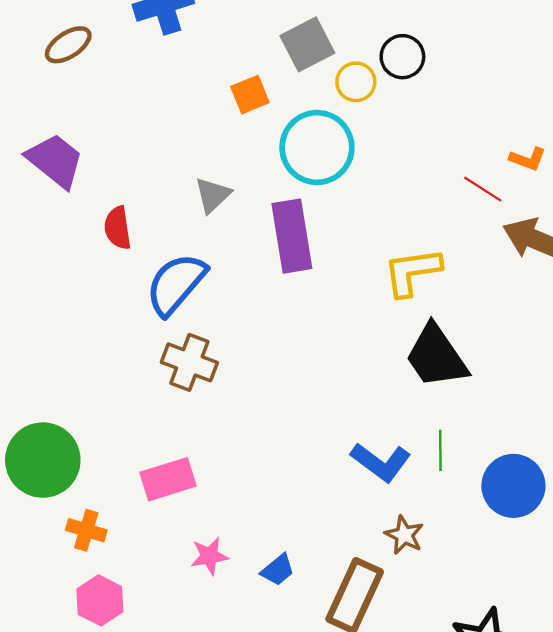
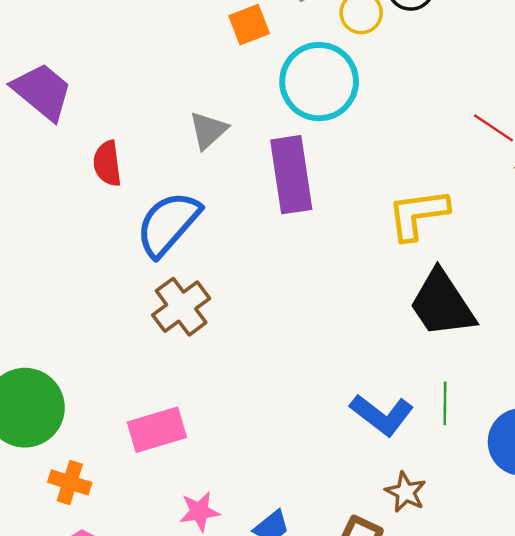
brown cross: (189, 362) -> (181, 307), turned 32

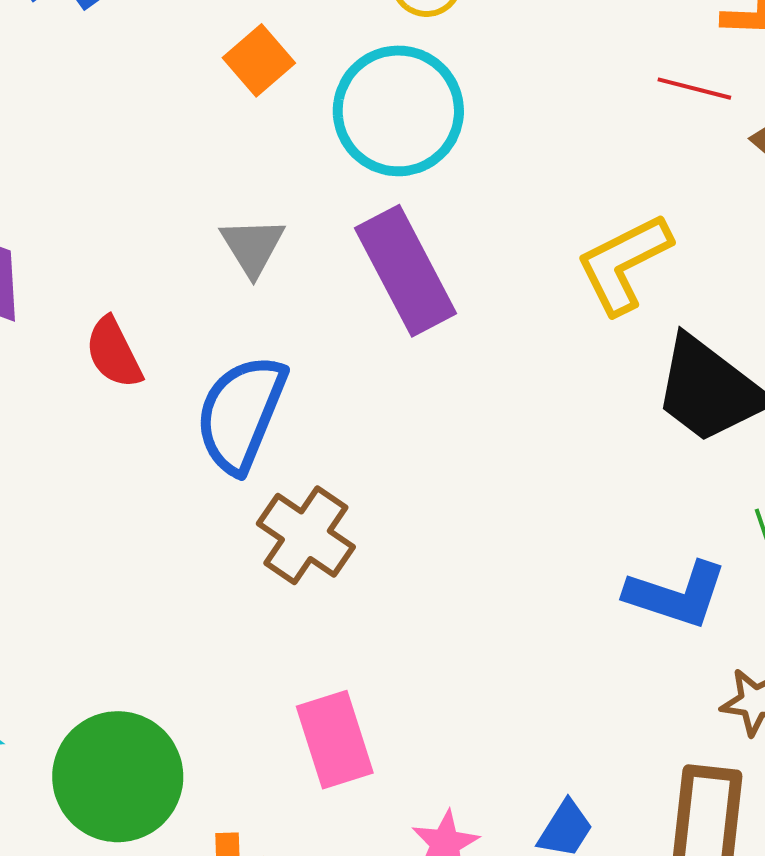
pink rectangle: (157, 430) -> (335, 740), turned -72

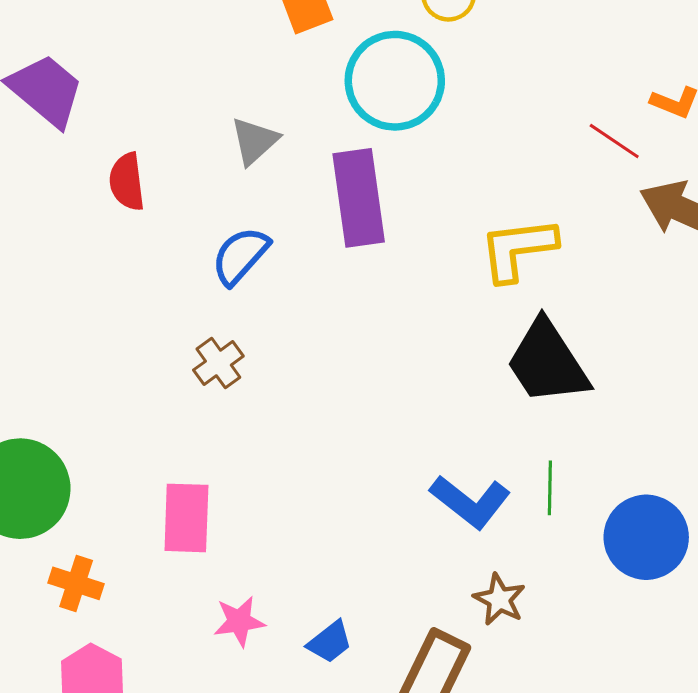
blue semicircle: (241, 414) -> (240, 256), moved, size x0.7
brown cross: (306, 535) -> (218, 363), size x0.7

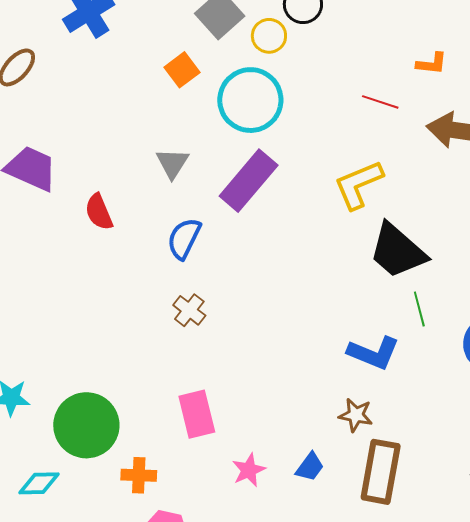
red line: (614, 141) -> (380, 102), moved
purple rectangle: (359, 198) -> (249, 181), turned 64
green line: (550, 488) -> (419, 309), moved
brown star: (499, 599) -> (356, 415), moved

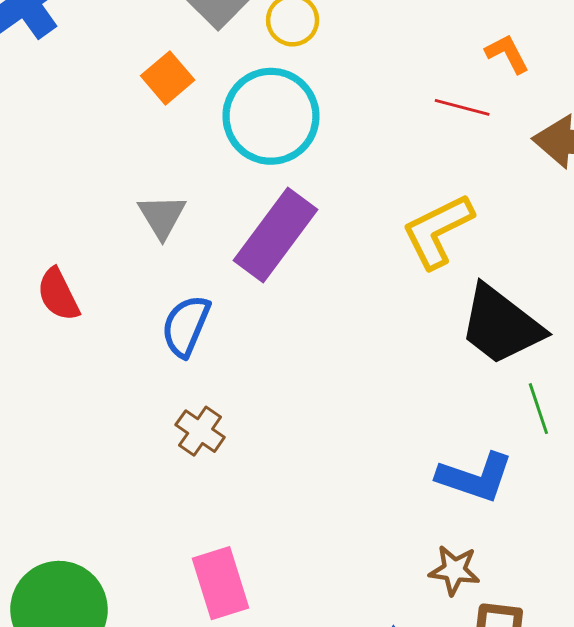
orange L-shape: (432, 64) -> (507, 54), moved, turned -120

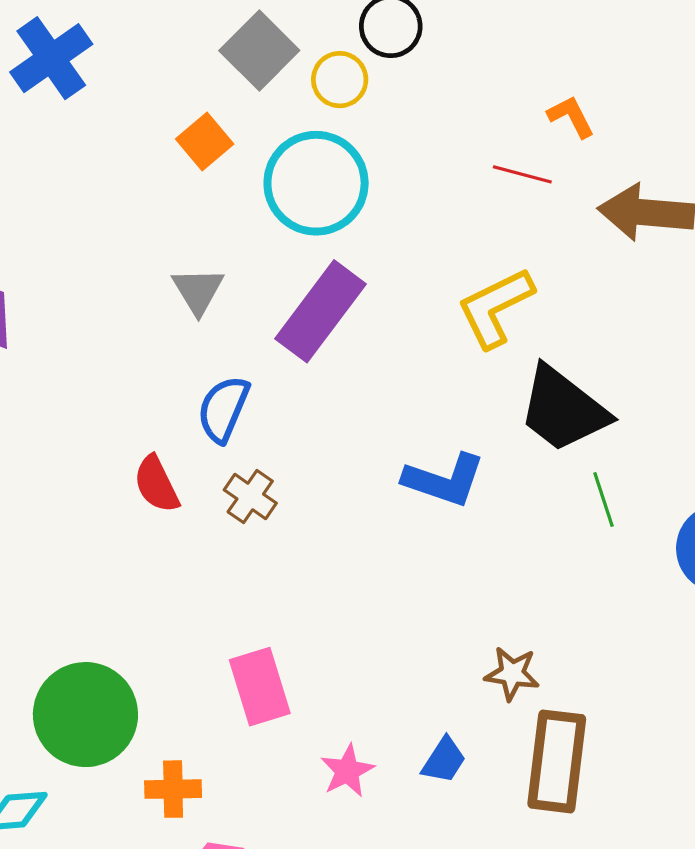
red semicircle: (58, 295) -> (156, 484), moved
brown cross: (200, 431) -> (250, 497), moved
blue L-shape: (475, 477) -> (444, 480), moved

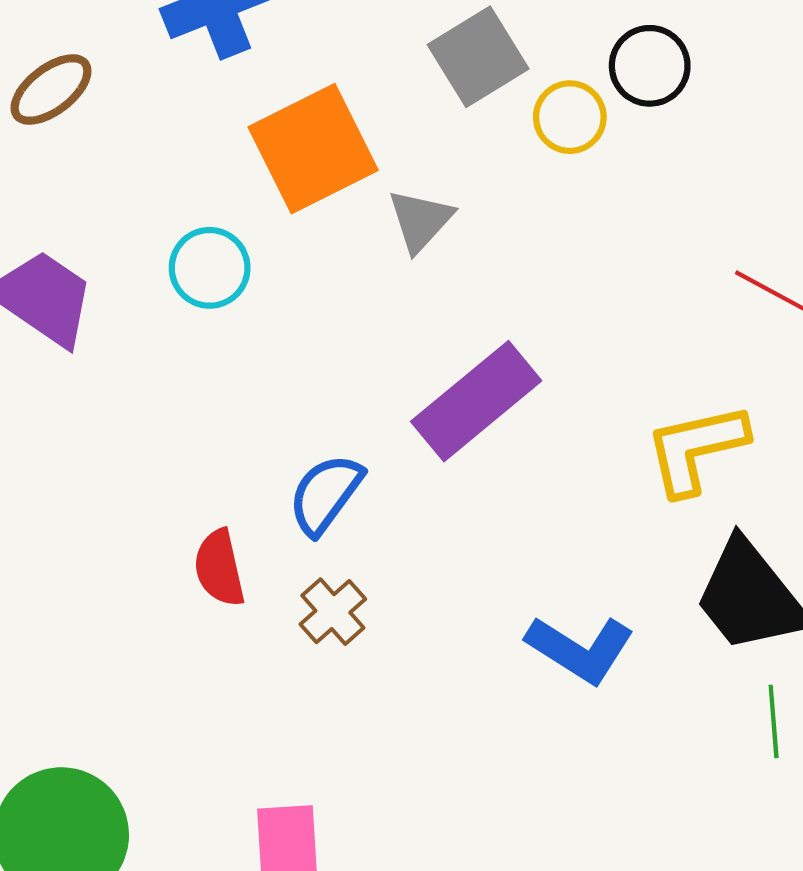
orange square: (205, 141) -> (313, 149), moved, size x1.8
cyan circle: (316, 183) -> (210, 268), moved, size x0.6
gray triangle: (198, 291) -> (420, 220), moved

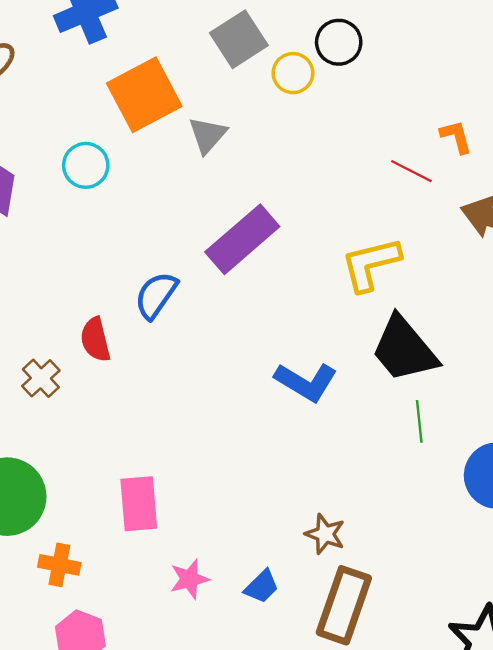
brown cross: (333, 612) -> (41, 378), moved

